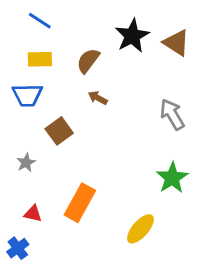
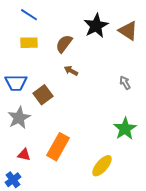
blue trapezoid: (27, 95) -> (16, 83), moved
gray arrow: (172, 114) -> (125, 83), size x0.6
gray star: (26, 163) -> (19, 118), size x1.6

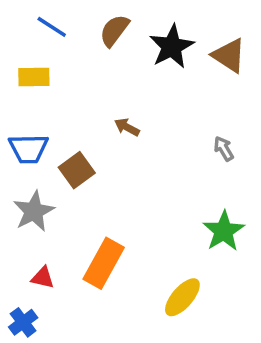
yellow rectangle: (29, 43) -> (34, 77), moved
brown semicircle: (64, 44) -> (114, 30), moved

